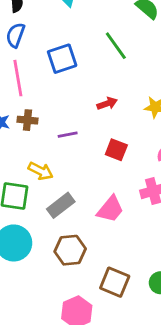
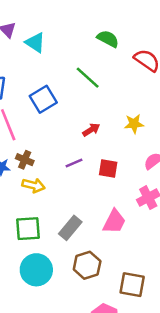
brown cross: (27, 120) -> (25, 160), turned 30
purple line: (68, 135) -> (74, 163), moved
yellow arrow: (41, 171) -> (33, 185), moved

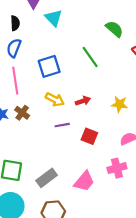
yellow arrow: (33, 185) -> (55, 99), moved

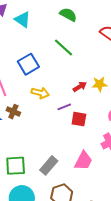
green semicircle: (114, 29) -> (68, 15), moved
red arrow: (83, 101) -> (80, 87), moved
purple line: (62, 125) -> (64, 107), moved

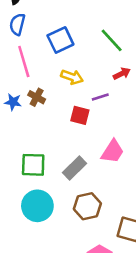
green line: (63, 47) -> (112, 40), moved
red square: (79, 119) -> (80, 115), moved
pink trapezoid: (83, 161) -> (113, 151), moved

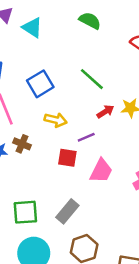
pink trapezoid: (113, 151) -> (101, 171), moved

